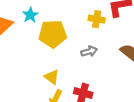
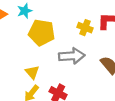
gray arrow: (89, 51) -> (72, 56), size x1.6

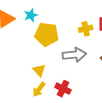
yellow cross: (85, 28) -> (86, 29), turned -32

